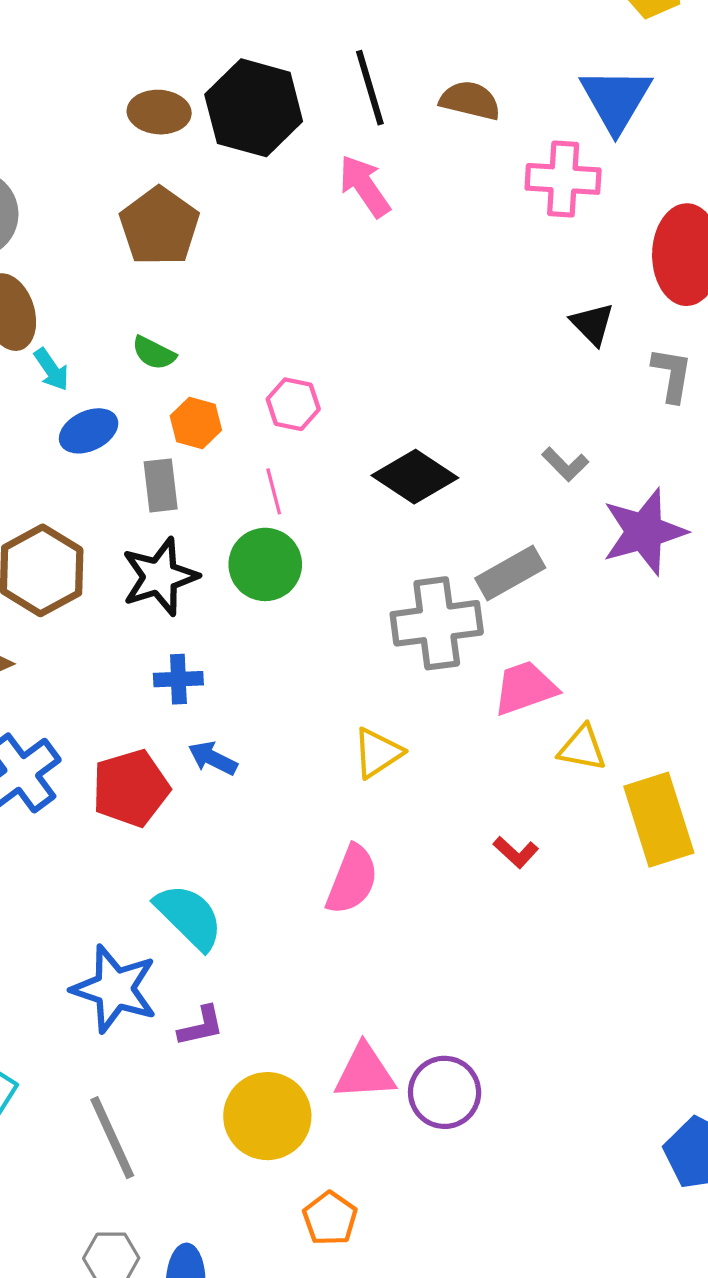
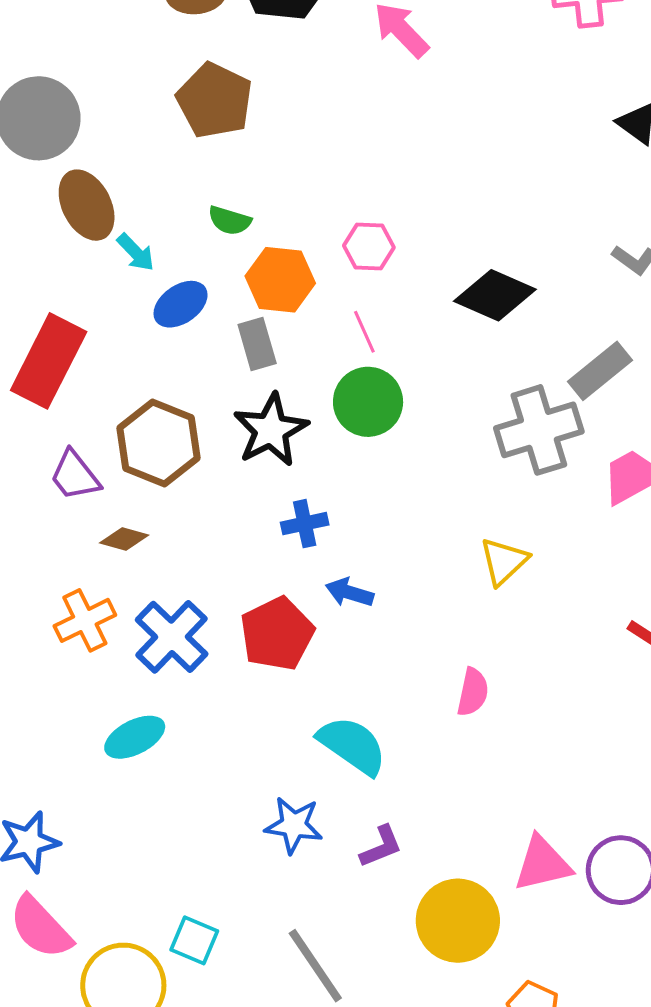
orange hexagon: (196, 423) -> (280, 280), size x1.4
pink semicircle: (352, 880) -> (473, 692), moved, size x0.7
blue star: (115, 989) -> (294, 825), size x0.7

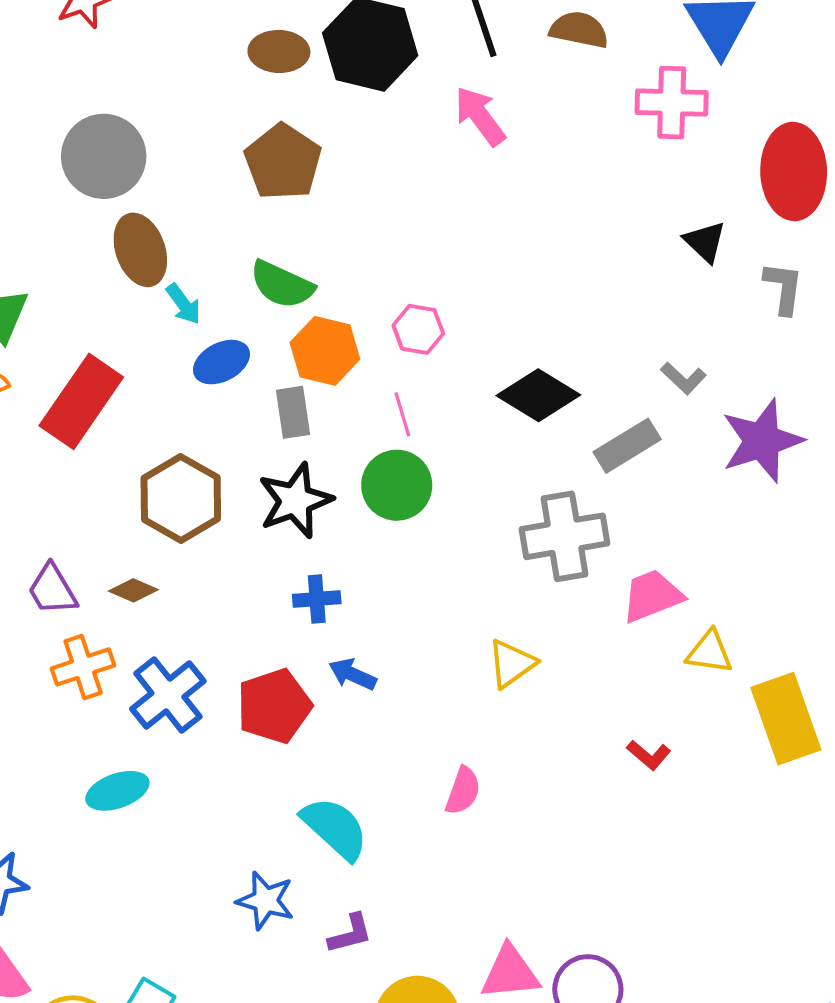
green semicircle: (230, 221) -> (282, 285), size x1.5
gray rectangle: (600, 371) -> (627, 446), moved
purple trapezoid: (75, 476) -> (52, 590), moved

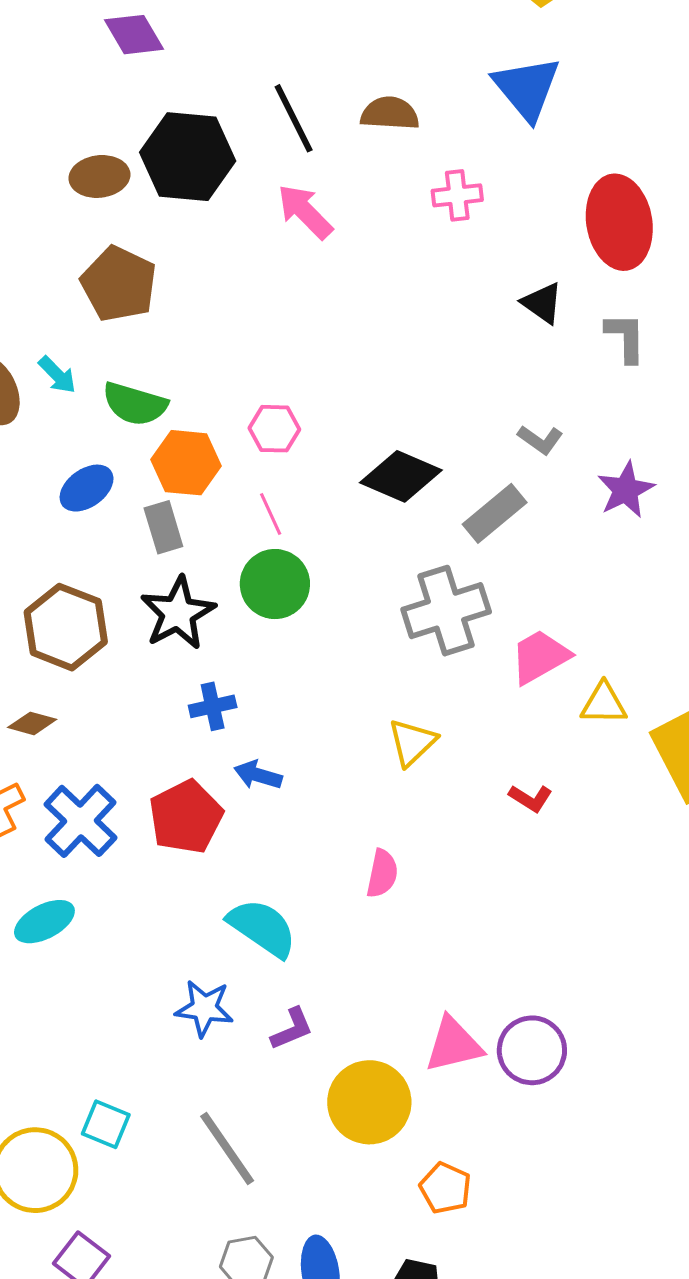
pink cross: (672, 103) -> (457, 195), moved, size x0.7
cyan arrow: (183, 304) -> (57, 375), moved
purple star: (762, 441) -> (626, 490), size x0.7
red L-shape: (649, 755) -> (531, 798), moved

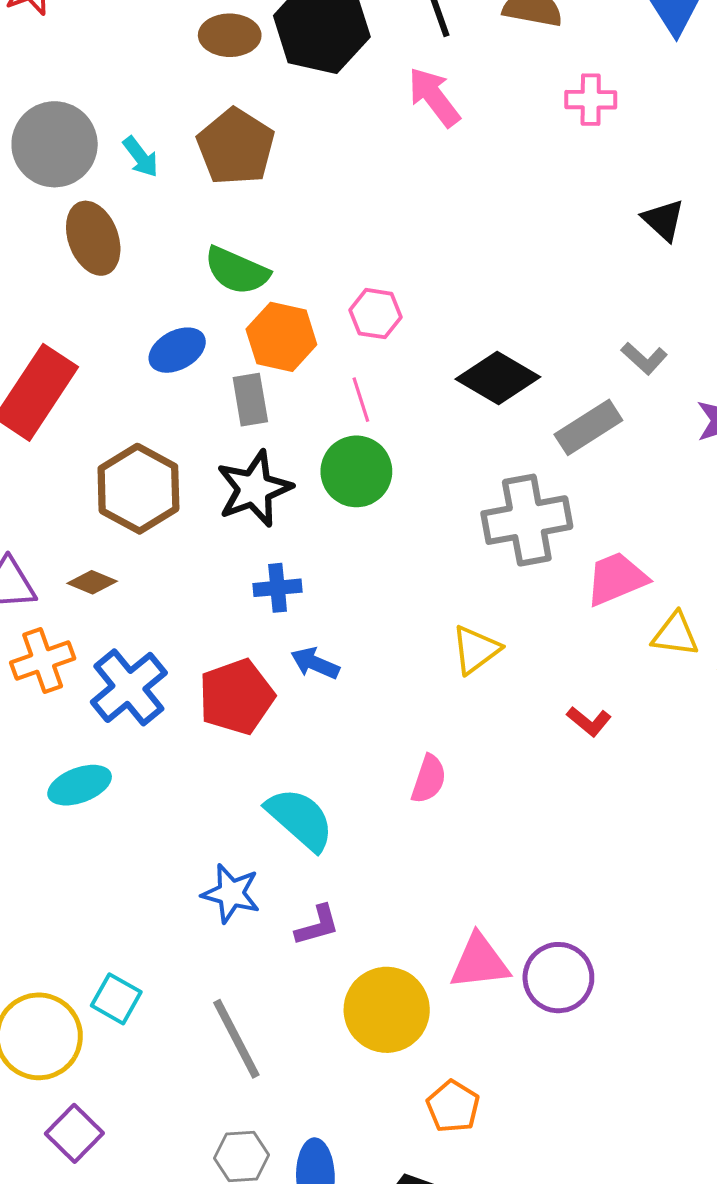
cyan arrow: (57, 375) -> (141, 157), moved

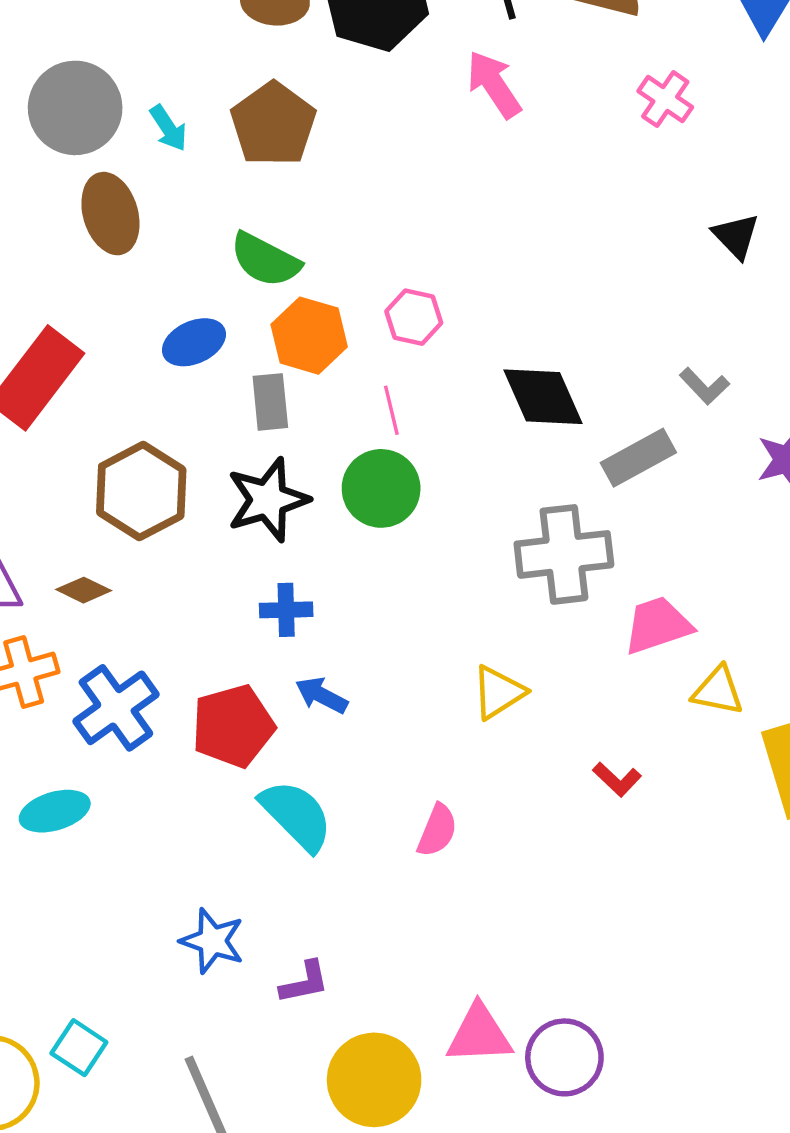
pink cross: (591, 100) -> (665, 99), turned 30
black diamond: (498, 378) -> (543, 397), turned 32
cyan semicircle: (300, 819) -> (296, 815), moved

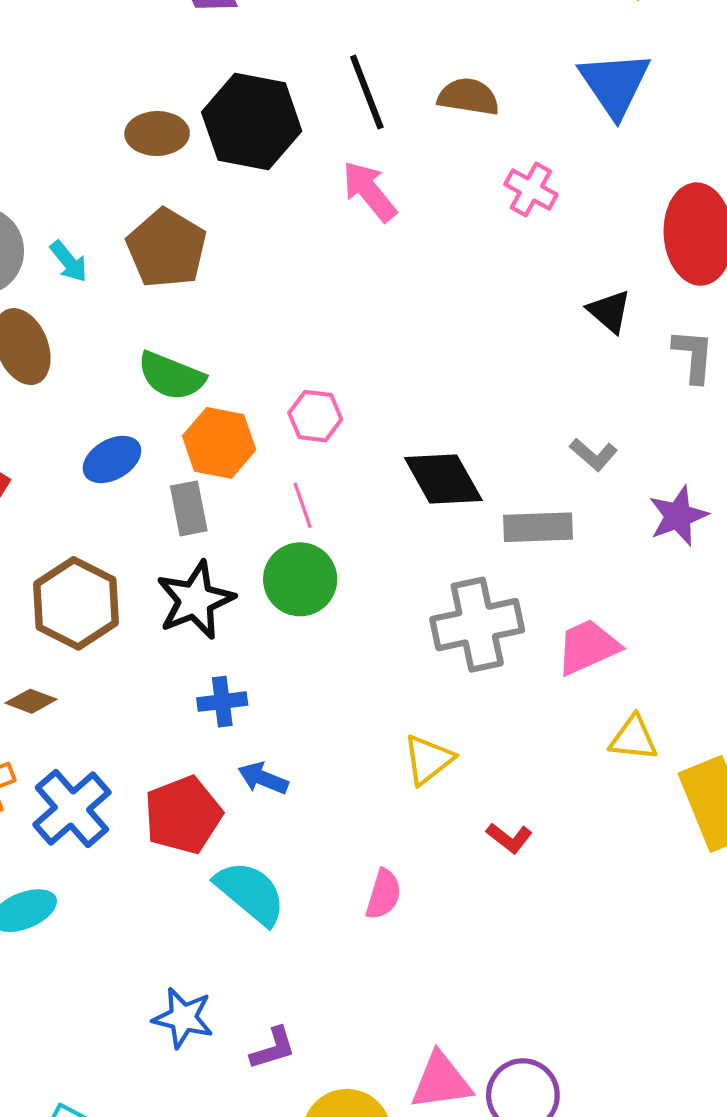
gray rectangle: (638, 458) -> (538, 527), turned 32
pink trapezoid: (658, 625) -> (588, 647), moved
red L-shape: (617, 779) -> (509, 838), moved

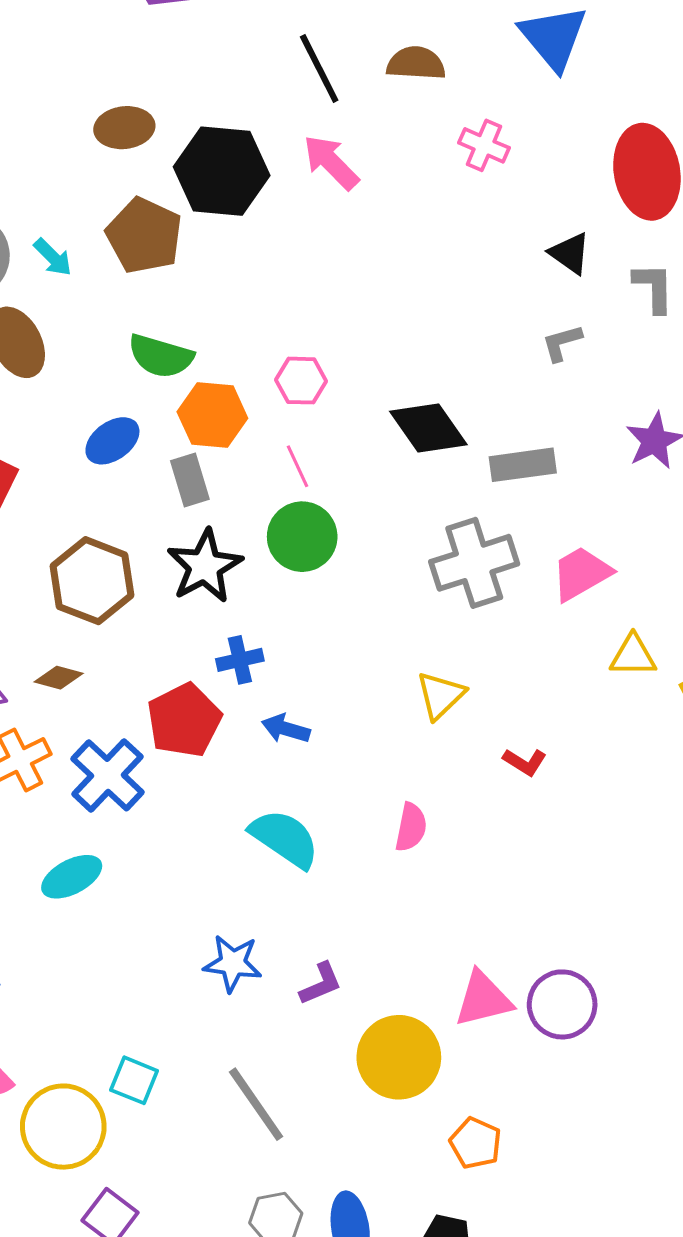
black hexagon: (252, 122) -> (222, 171), moved
gray L-shape: (593, 454) -> (562, 343), moved, turned 129
red pentagon: (183, 815) -> (184, 720), moved

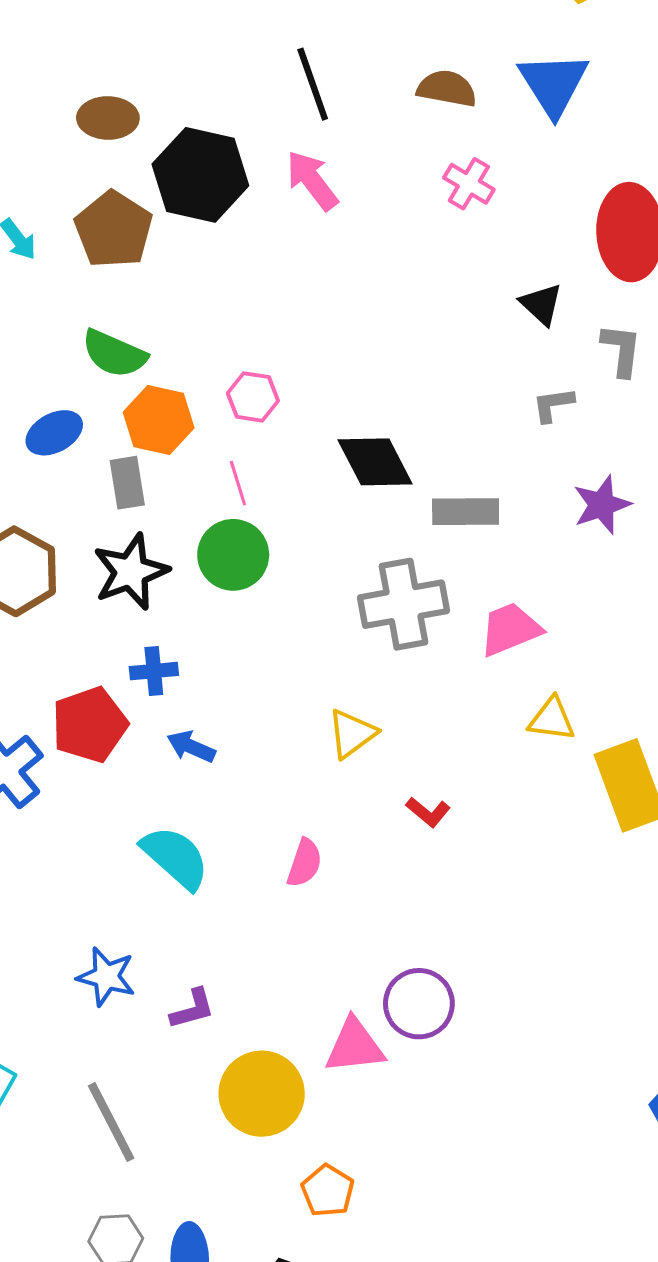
brown semicircle: (416, 63) -> (447, 89), moved
gray L-shape: (562, 343) -> (553, 405), moved
purple circle: (562, 1004) -> (419, 1004), moved

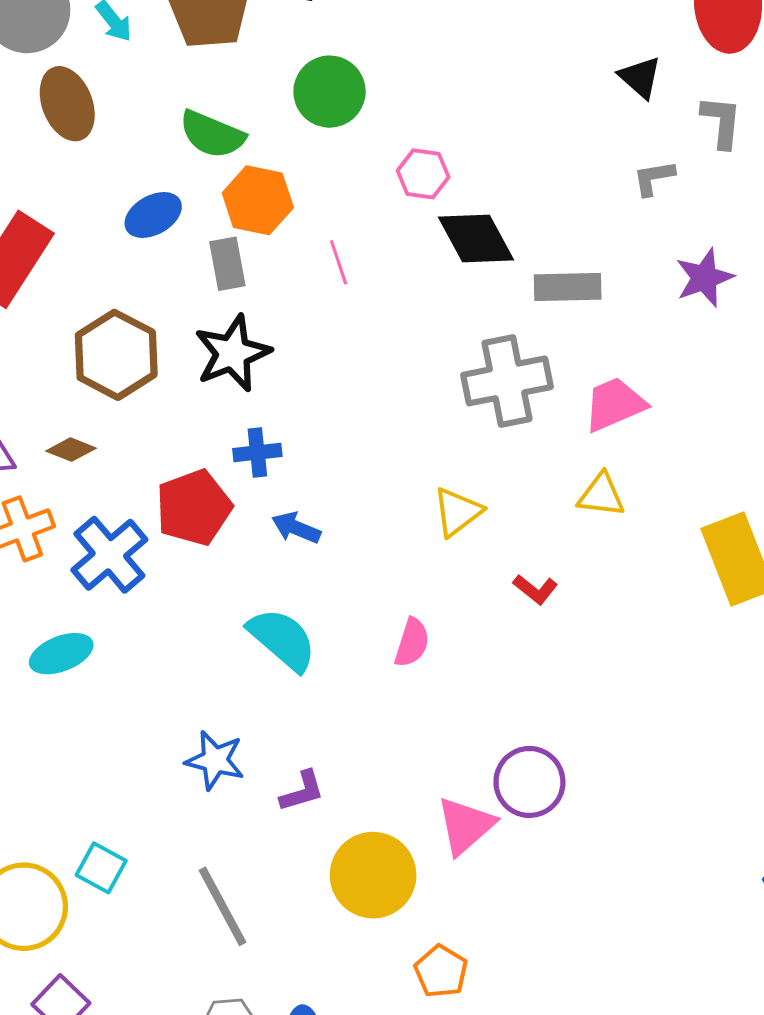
pink hexagon: (253, 397) -> (423, 174), moved
green circle: (233, 555) -> (330, 92), moved
yellow triangle: (552, 719) -> (601, 495), moved
pink triangle: (355, 1046) -> (466, 826), turned -34

